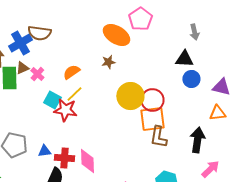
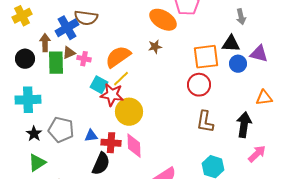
orange semicircle: (71, 72) -> (118, 57), size x1.5
pink cross: (37, 74) -> (84, 59), turned -32
purple triangle: (221, 87) -> (259, 54), moved
yellow circle: (130, 96) -> (129, 112), moved
orange square: (152, 119) -> (206, 57), moved

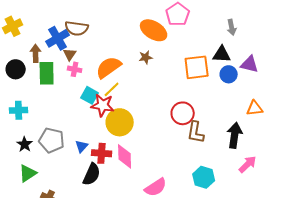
brown triangle: (69, 53) -> (70, 54), moved, turned -32
red circle: (199, 85) -> (183, 113), moved
cyan cross: (28, 100) -> (19, 110), size x0.7
blue triangle: (91, 136) -> (82, 146), turned -40

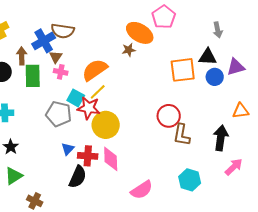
brown star: (146, 57) -> (129, 50), moved
purple triangle: (250, 64) -> (236, 67), turned -30
gray pentagon: (52, 140) -> (59, 114), moved

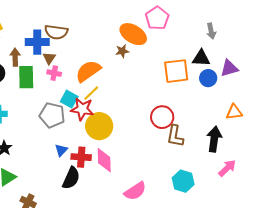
blue cross: (44, 41) -> (37, 42), turned 30

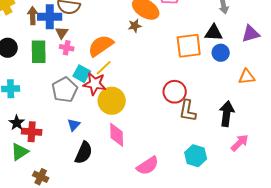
brown arrow: (15, 57) -> (33, 16), moved
purple triangle: (229, 68) -> (251, 34), moved
orange triangle: (234, 112) -> (247, 77), moved
gray pentagon: (52, 115) -> (65, 90), turned 30
red cross: (81, 157) -> (32, 132), moved

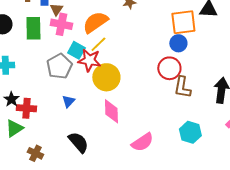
pink cross: (67, 48) -> (61, 24), size x1.5
blue circle: (221, 53) -> (178, 43), moved
black semicircle: (84, 153) -> (78, 142), moved, turned -65

